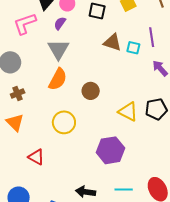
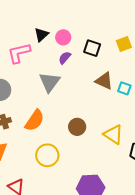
purple semicircle: (60, 23) -> (65, 58), moved
orange semicircle: (58, 79) -> (35, 120), moved
yellow triangle: (128, 112) -> (113, 134), moved

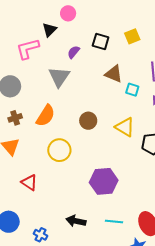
pink circle: (63, 37) -> (68, 13), moved
cyan square: (124, 88) -> (132, 90), moved

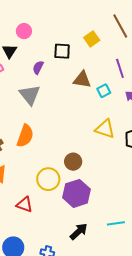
cyan square: (132, 90) -> (104, 91), turned -32
brown circle: (88, 121) -> (73, 162), moved
yellow circle: (59, 150) -> (48, 179), moved
purple hexagon: (104, 181) -> (76, 193), moved
black arrow: (76, 221) -> (79, 231), turned 138

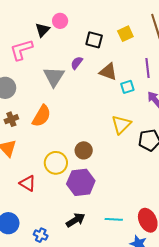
pink circle: (24, 31) -> (60, 21), moved
purple semicircle: (38, 67) -> (77, 63), moved
yellow triangle: (105, 129) -> (121, 125), turned 45

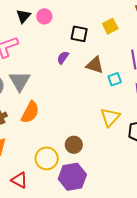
black triangle: (43, 30) -> (23, 16), moved
gray triangle: (54, 77) -> (20, 81), moved

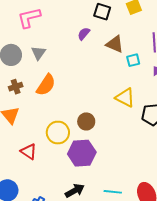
gray triangle: (20, 81) -> (38, 53), size x0.7
yellow triangle: (110, 117) -> (125, 98), turned -50

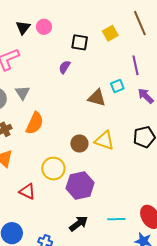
brown triangle: (115, 44) -> (97, 98), moved
yellow triangle: (125, 98) -> (104, 141), moved
brown circle: (86, 121) -> (79, 143), moved

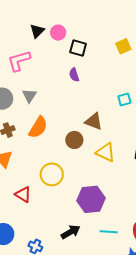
black square: (80, 42) -> (78, 48), moved
purple semicircle: (65, 67) -> (74, 75), turned -56
brown triangle: (97, 98) -> (94, 121), moved
brown circle: (79, 143) -> (74, 140), moved
purple hexagon: (80, 186) -> (91, 199), moved

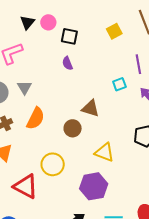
yellow triangle: (105, 152) -> (105, 152), moved
red triangle: (23, 194) -> (26, 186), size x1.5

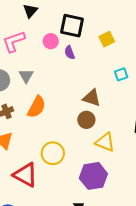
pink circle: (48, 22) -> (51, 41), moved
yellow square: (114, 31) -> (107, 39), moved
black square: (69, 36) -> (72, 26), size x1.4
brown circle: (73, 128) -> (86, 120), moved

